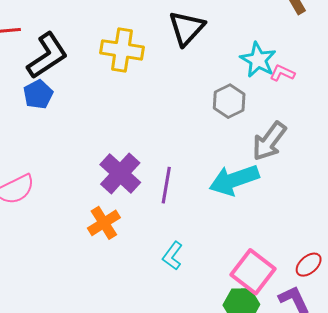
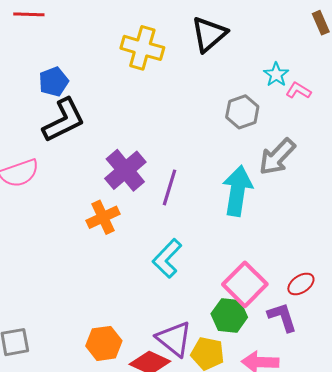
black L-shape: (47, 56) -> (64, 120), moved
cyan star: (258, 60) -> (276, 75), size x0.7
cyan arrow: (234, 180) -> (237, 191), turned 111
cyan L-shape: (173, 256) -> (167, 258), size x1.4

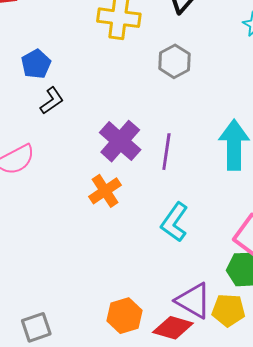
gray hexagon: (242, 112) -> (174, 61), moved
black L-shape: (64, 120) -> (52, 101), size x0.6

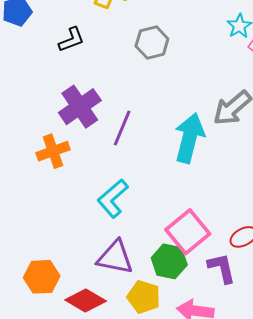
black L-shape: (52, 101) -> (71, 40), moved
purple triangle: (193, 301) -> (115, 257), moved, turned -33

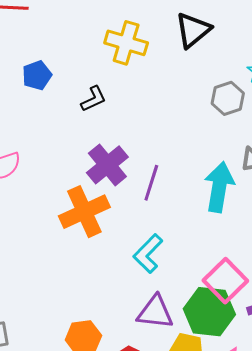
gray hexagon: (152, 42) -> (228, 98), moved
orange cross: (53, 151) -> (84, 212), size x1.5
green hexagon: (169, 261) -> (209, 312), size x1.4

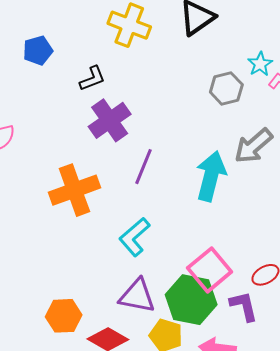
purple cross: (107, 165) -> (110, 120), moved

